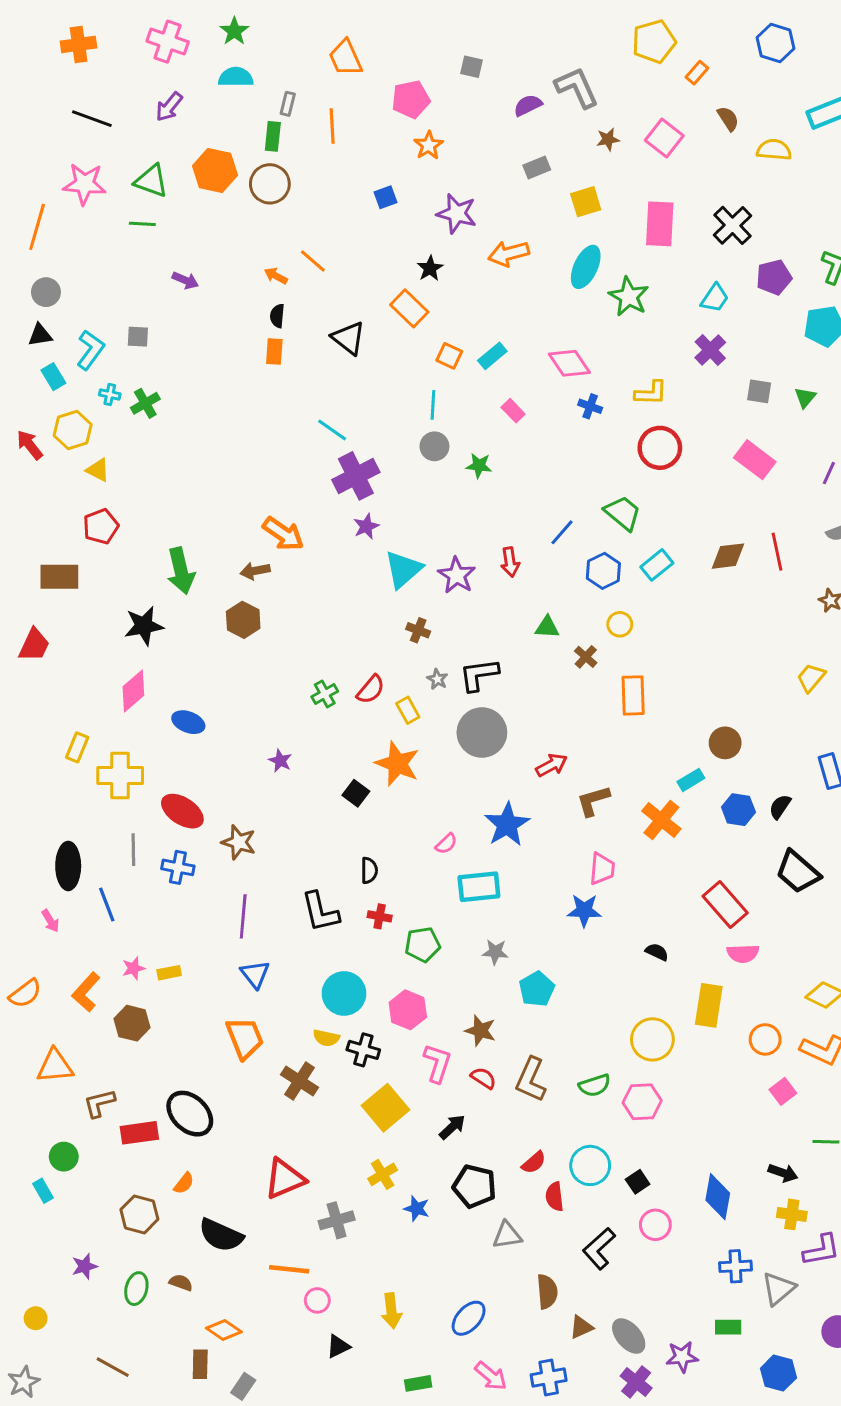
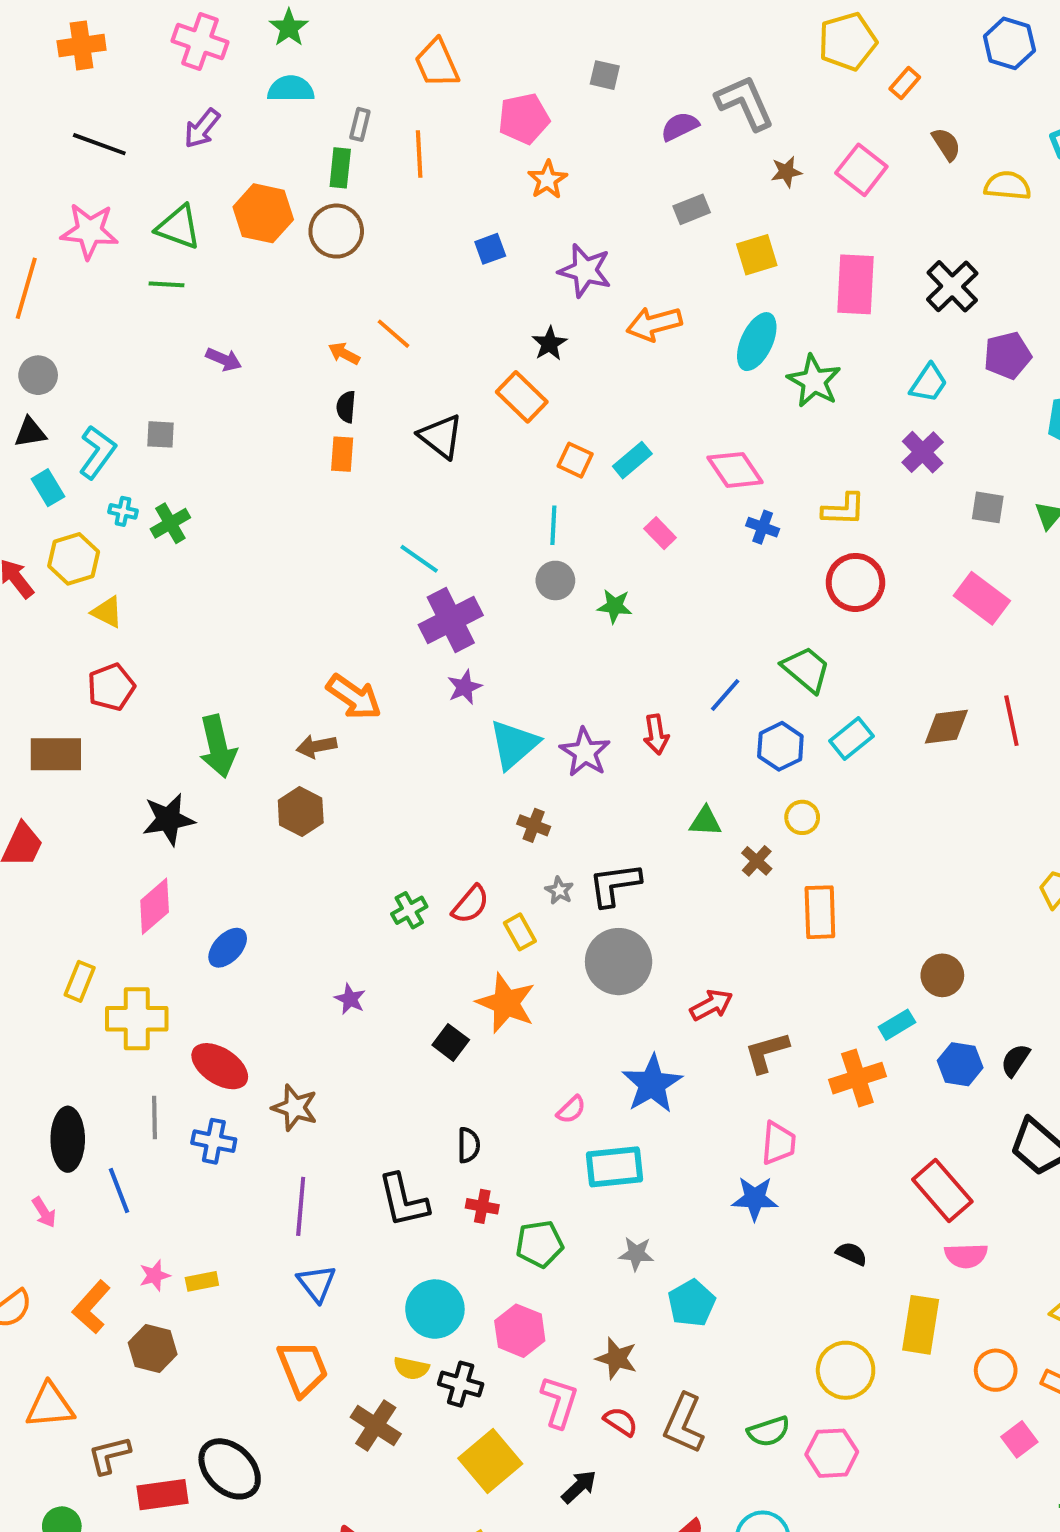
blue ellipse: (188, 722) -> (228, 948), turned -68
orange cross: (661, 820) -> (857, 1078), turned 33

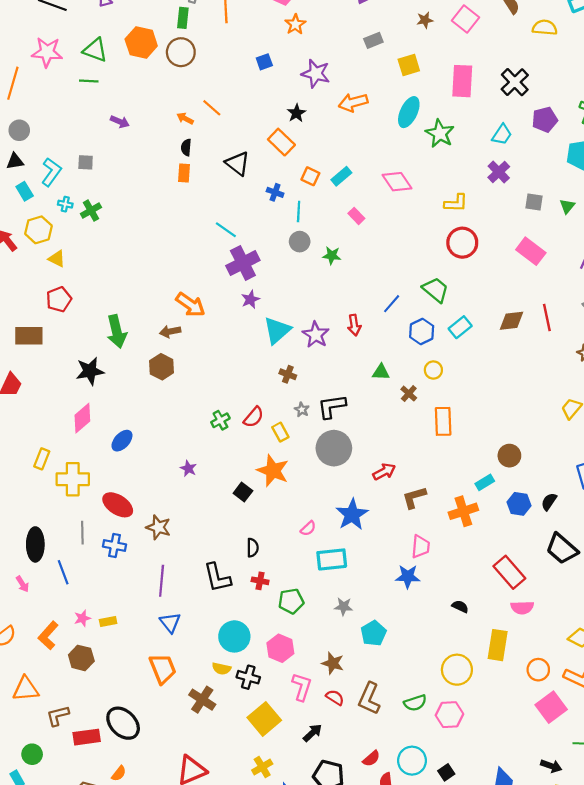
blue cross: (763, 527) -> (275, 192), moved
pink square: (1019, 1439) -> (551, 707), size x1.6

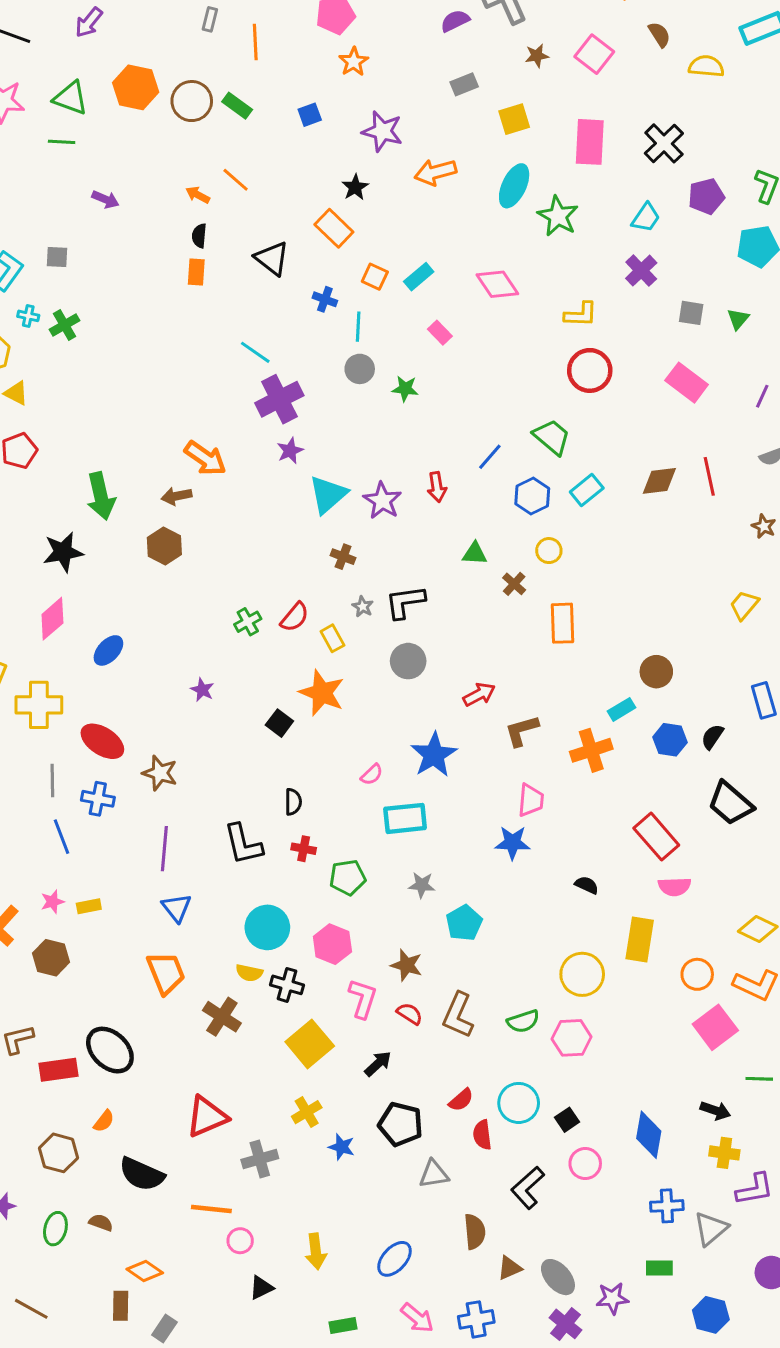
green rectangle: (183, 18) -> (237, 106), moved, turned -60
gray circle: (334, 448) -> (408, 661), size x0.7
blue line: (63, 572) -> (62, 837), moved

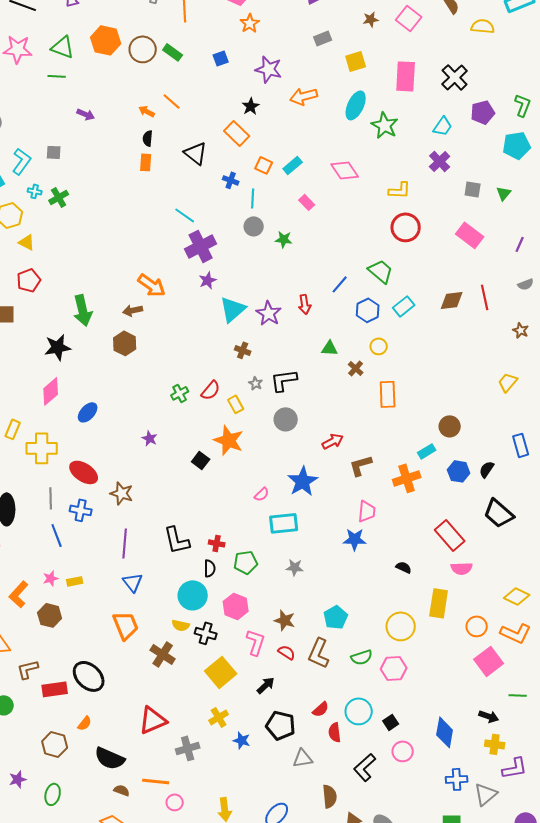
black semicircle: (293, 802) -> (210, 568), moved
cyan pentagon: (464, 923) -> (336, 617), moved
brown semicircle: (101, 1223) -> (122, 790), moved

